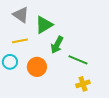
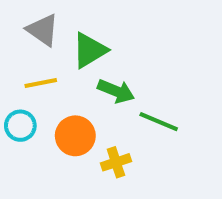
green arrow: (57, 45) -> (116, 91), turned -96
yellow cross: (83, 84) -> (116, 162), moved

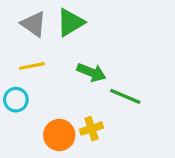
green triangle: (90, 50) -> (71, 22), moved
orange circle: (75, 136) -> (59, 135), moved

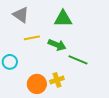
green triangle: (71, 22) -> (63, 19), moved, turned 30
yellow line: (32, 66) -> (32, 38), moved

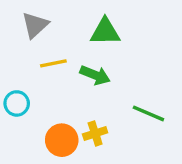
gray triangle: (21, 15) -> (35, 25), turned 42
green line: (78, 60) -> (148, 113), moved

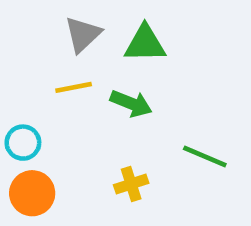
gray triangle: (35, 25) -> (83, 34), moved
orange circle: (62, 140) -> (32, 193), moved

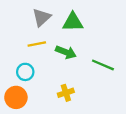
cyan circle: (23, 143) -> (25, 72), moved
green line: (205, 156) -> (103, 65), moved

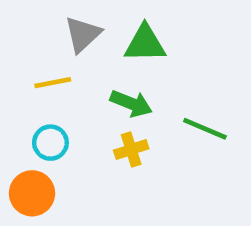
yellow line: (37, 44) -> (53, 83), moved
yellow cross: (66, 93) -> (131, 150), moved

